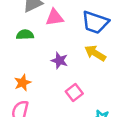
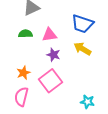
pink triangle: (55, 17) -> (49, 35), moved
pink square: (74, 93) -> (50, 81), moved, size x1.6

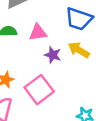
purple star: (53, 55) -> (53, 55), moved

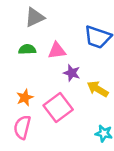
yellow arrow: (79, 50) -> (98, 89), moved

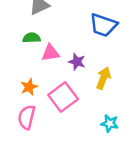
pink triangle: (57, 51) -> (50, 53), moved
yellow arrow: (98, 89) -> (103, 78), turned 80

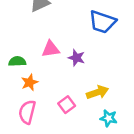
green semicircle: (32, 38) -> (17, 61), moved
yellow arrow: (103, 78) -> (97, 92), moved, turned 50
pink square: (63, 97) -> (67, 105), moved, size x0.6

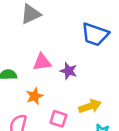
orange star: (30, 82) -> (34, 96), moved
pink square: (67, 105) -> (58, 119), turned -35

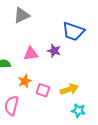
purple star: (69, 71) -> (54, 51), moved
pink square: (58, 119) -> (43, 90), moved

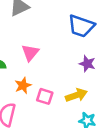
purple star: (54, 51) -> (87, 64), moved
pink triangle: (31, 54) -> (30, 53), turned -42

